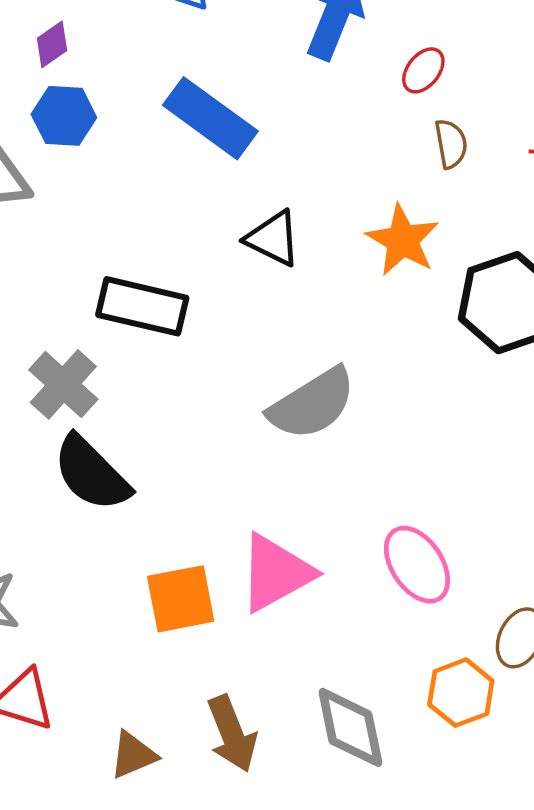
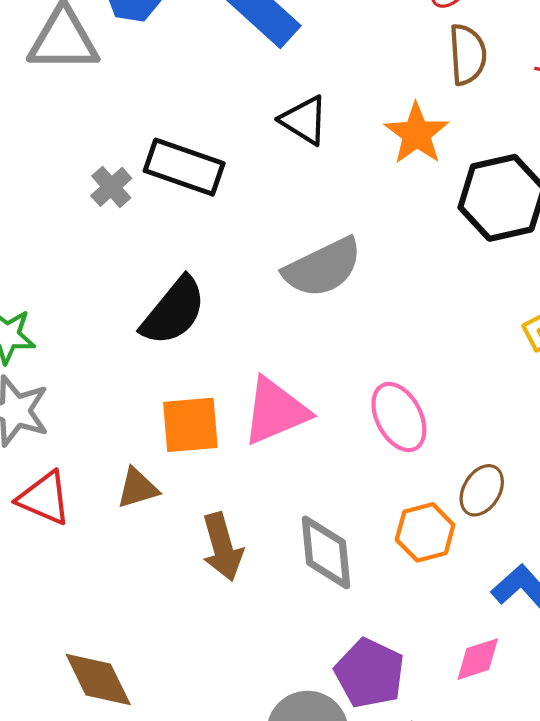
brown semicircle: (451, 144) -> (468, 55), size x1.4
gray cross: (63, 384) -> (111, 187), moved, size x0.7
black semicircle: (91, 473) -> (174, 311), moved, turned -102
brown triangle: (133, 755) -> (137, 488), moved

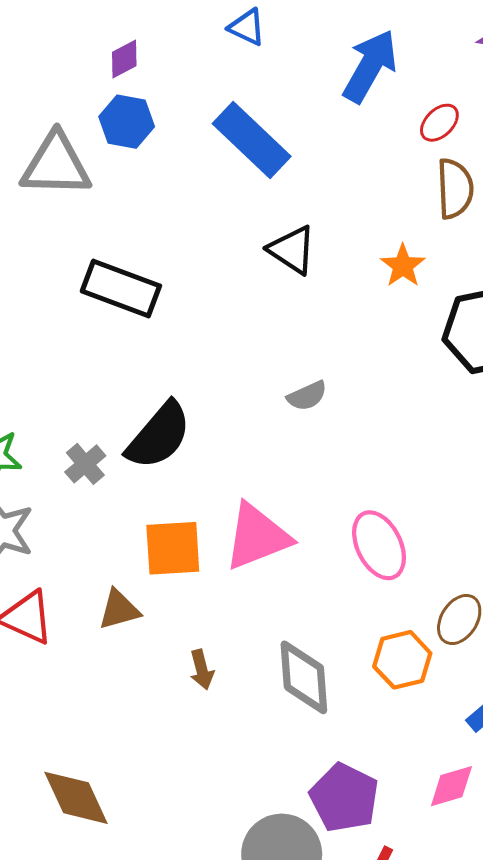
orange star: (417, 134) -> (403, 266), size x0.7
black rectangle: (184, 167) -> (121, 289), moved
gray cross: (111, 187) -> (85, 464), moved
gray semicircle: (323, 268) -> (307, 396), size x0.5
brown arrow: (222, 547) -> (202, 670), size x0.6

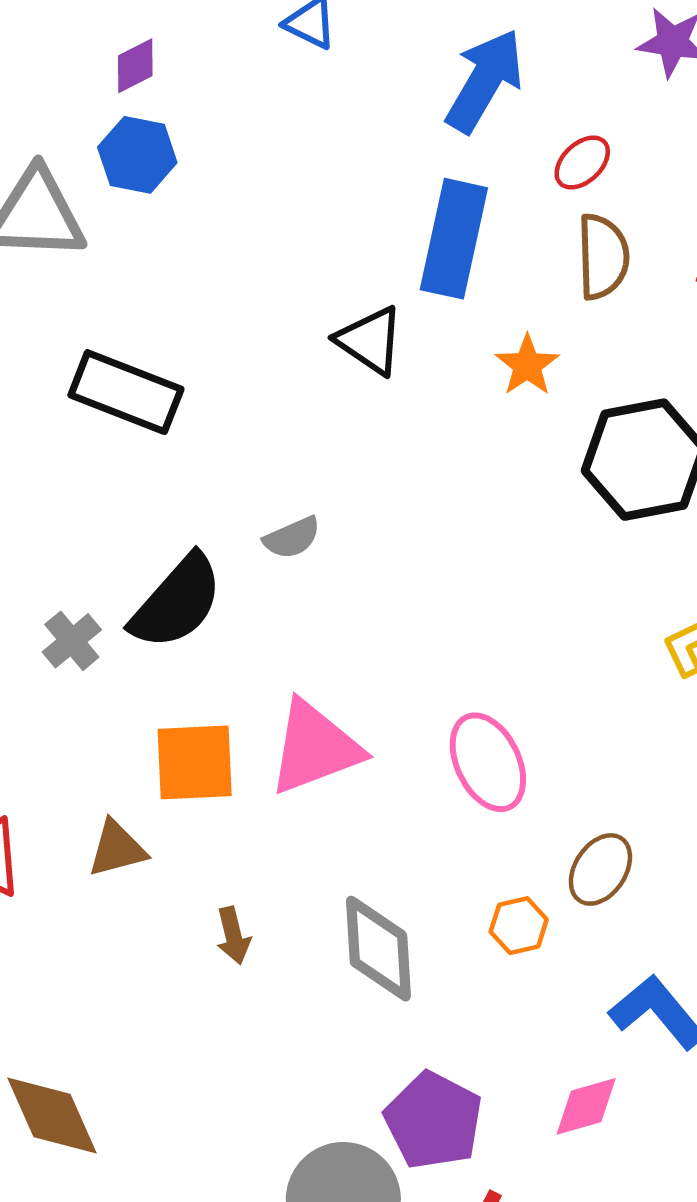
blue rectangle: (252, 140) -> (454, 239), moved, turned 58
gray semicircle: (307, 396) -> (292, 538), moved
orange hexagon: (402, 660) -> (519, 926), size x0.7

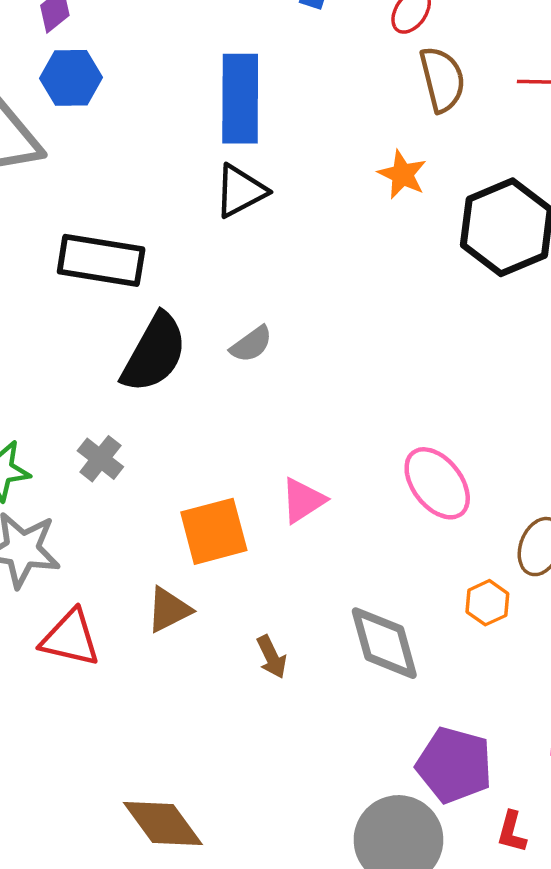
blue rectangle: (454, 239) -> (240, 99), moved
black triangle: (370, 341) -> (240, 191), moved, turned -50
black semicircle: (177, 602) -> (154, 353), moved
pink triangle: (315, 748) -> (303, 500), size x0.6

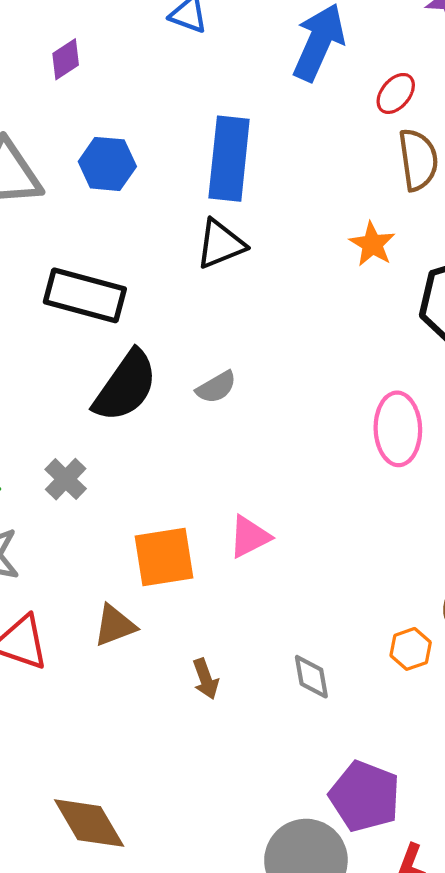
blue hexagon: (71, 78) -> (107, 164), moved
pink ellipse: (437, 483) -> (398, 429), moved, turned 30
gray diamond: (384, 643) -> (311, 677), size x0.6

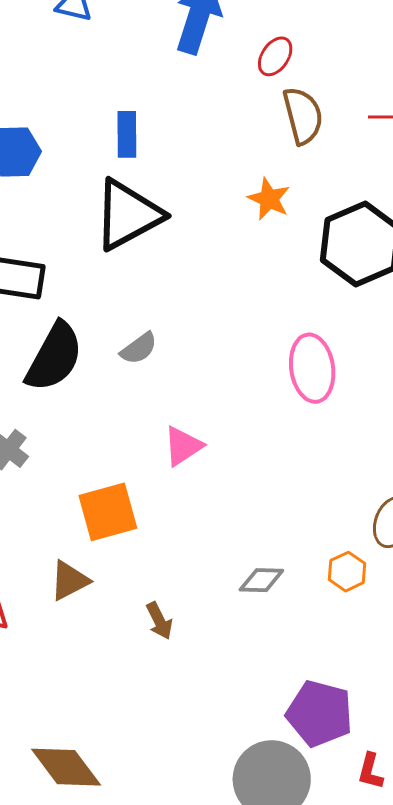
blue rectangle: (229, 159) -> (127, 134), size x0.6
black triangle: (221, 244) -> (128, 215), size x1.5
pink triangle: (249, 537) -> (183, 446), moved
gray diamond: (311, 677) -> (261, 580), moved, turned -72

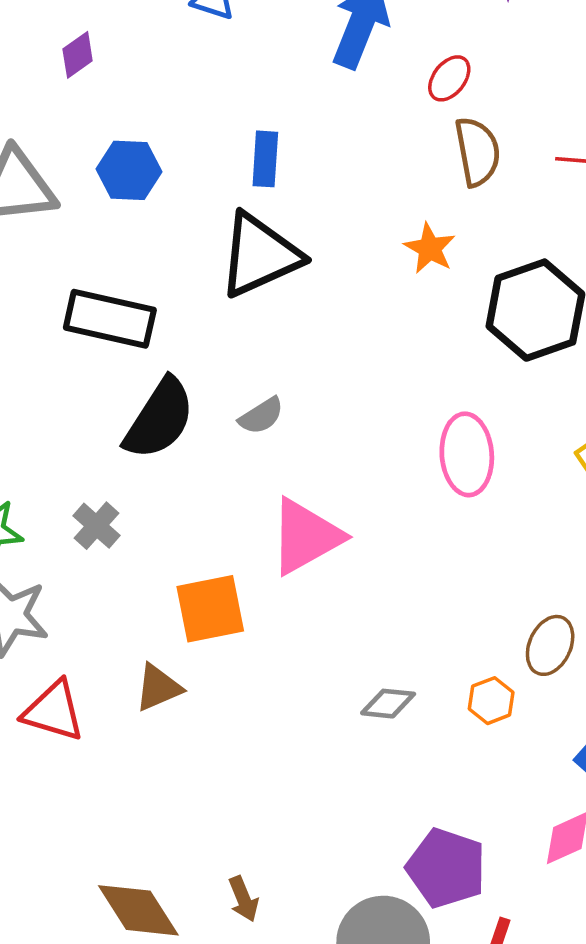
pink triangle: (183, 446) -> (306, 536), size x1.6
brown arrow: (159, 621) -> (243, 899), moved

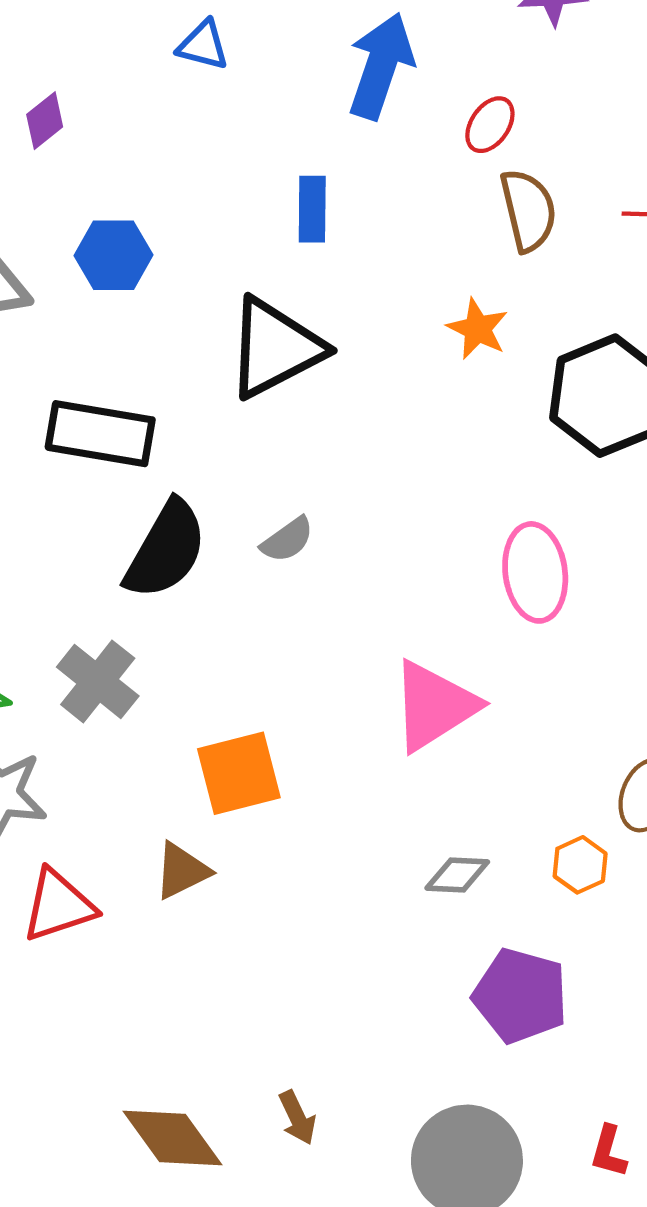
blue rectangle: (265, 159) -> (312, 209), moved
gray cross: (97, 526) -> (98, 681), size x1.4
pink triangle: (306, 536) -> (434, 706), moved
red triangle: (54, 711) -> (58, 905), turned -32
purple pentagon: (446, 868) -> (520, 996), moved

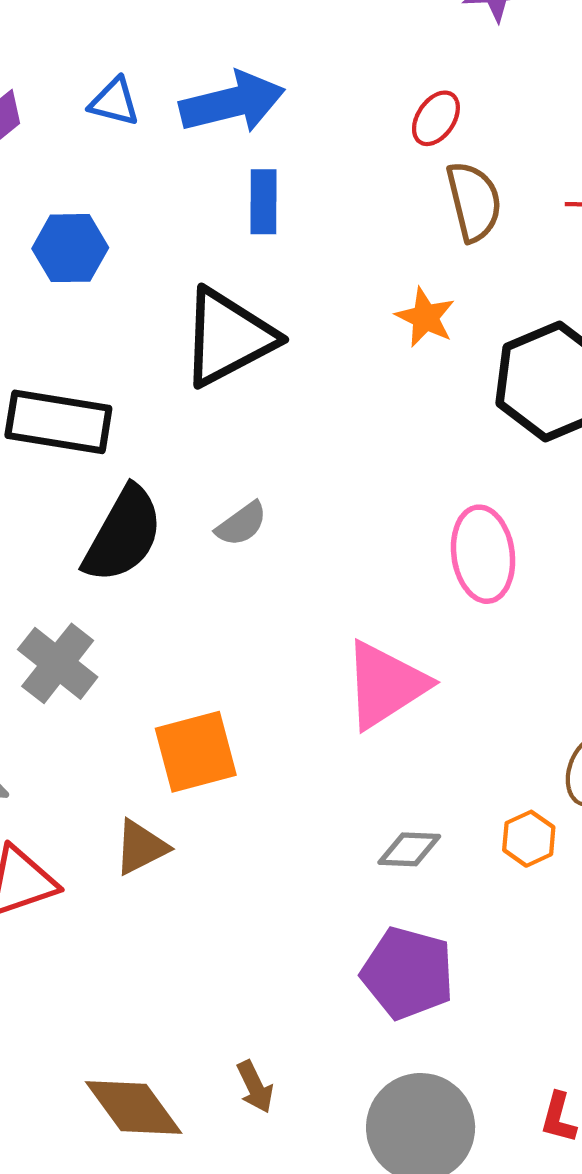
blue triangle: (203, 45) -> (114, 102), moved
blue arrow: (381, 66) -> (232, 103), moved, turned 58
purple pentagon: (520, 996) -> (408, 973), moved

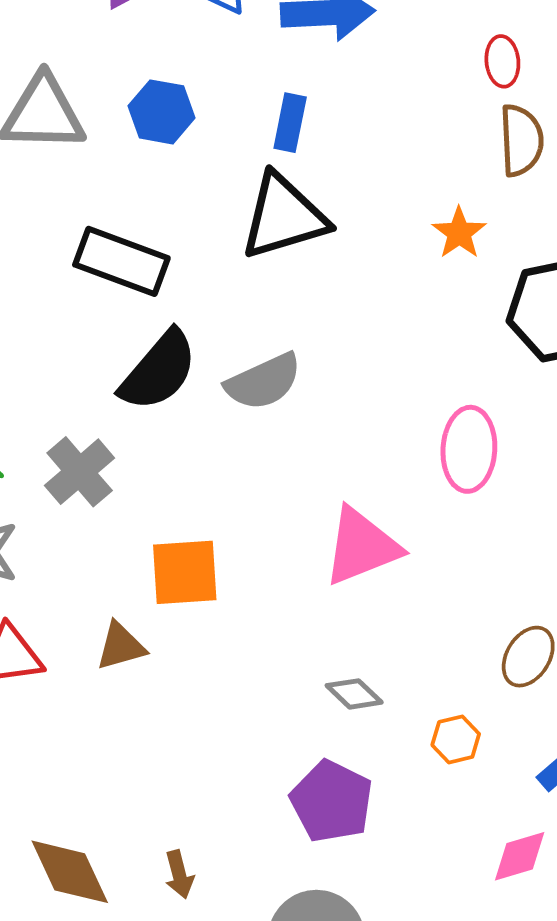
red ellipse: (436, 118) -> (502, 61), turned -51
blue rectangle: (263, 202) -> (290, 123), moved
gray semicircle: (241, 524) -> (263, 382), size x1.6
orange hexagon: (529, 839) -> (456, 739), moved
gray diamond: (409, 849) -> (354, 694), turned 30

